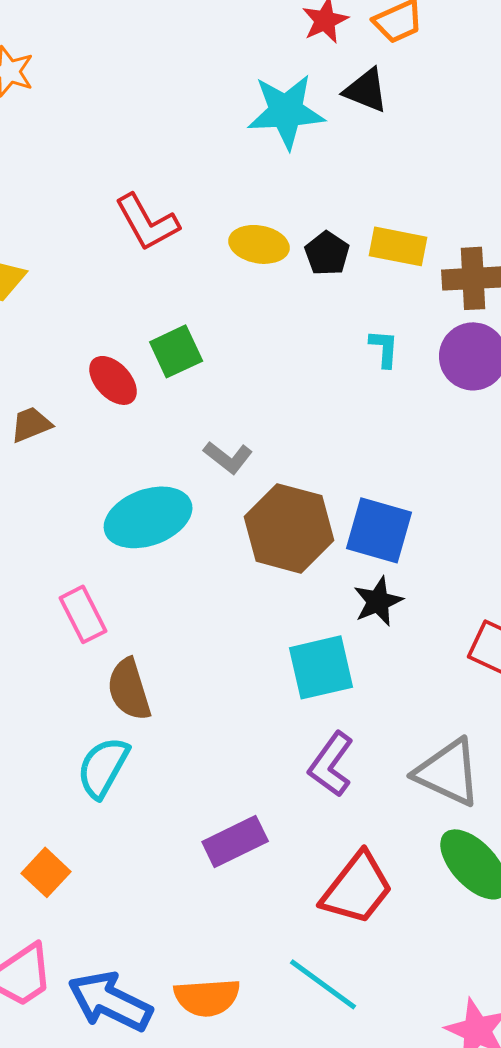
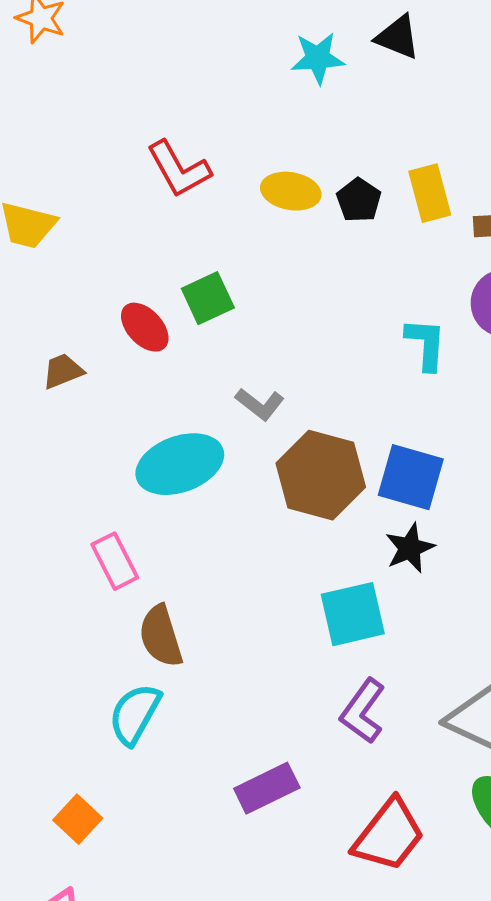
cyan star: (286, 111) -> (318, 58), size x0.7
yellow rectangle: (398, 246) -> (430, 193), turned 64
cyan L-shape: (384, 348) -> (426, 344), moved, size x1.4

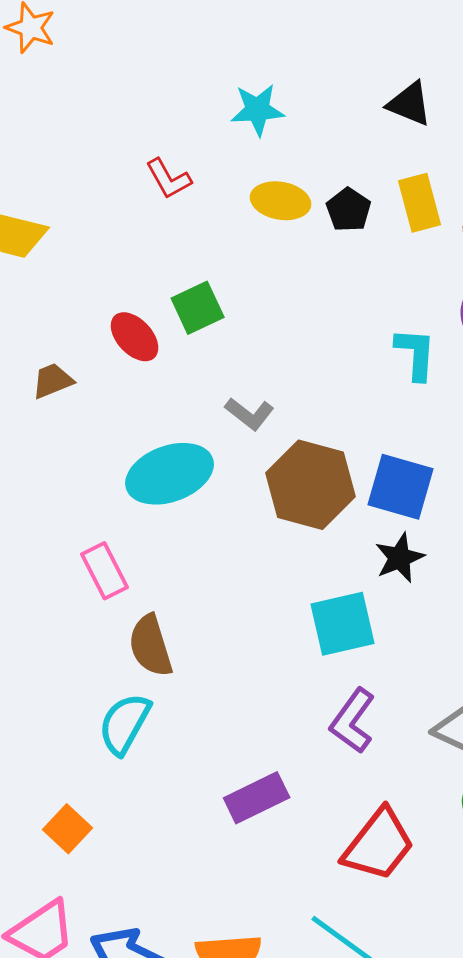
black triangle: (398, 37) -> (410, 104), moved
cyan star: (318, 58) -> (258, 110), moved
red L-shape: (179, 169) -> (169, 179), size x0.7

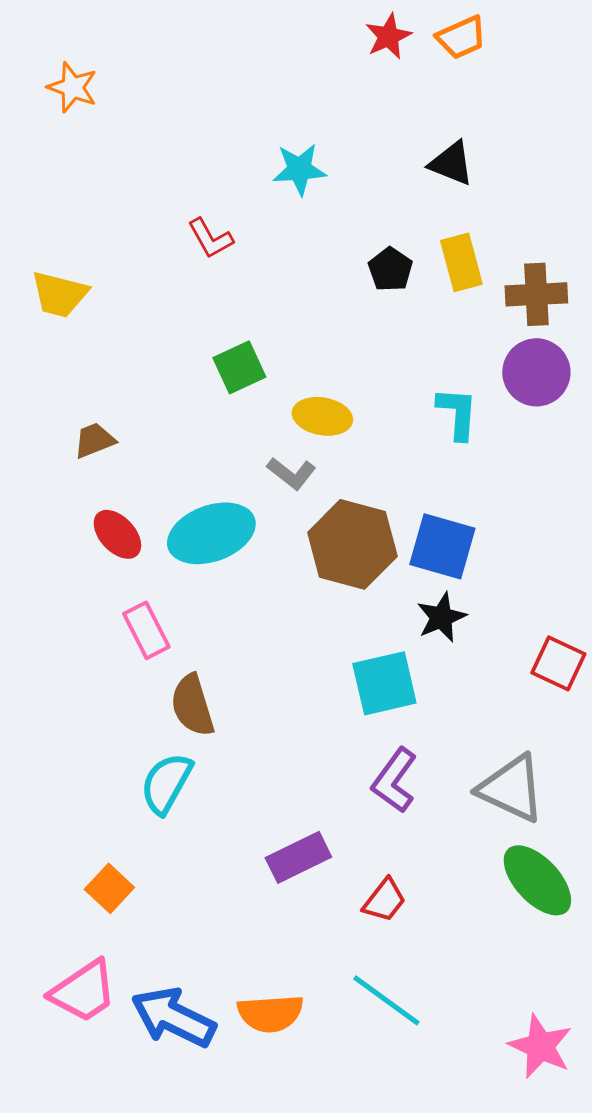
yellow ellipse: (281, 201) -> (322, 416), moved
red ellipse: (135, 337) -> (117, 534), moved
red trapezoid: (379, 845) -> (384, 900), moved, size x0.6

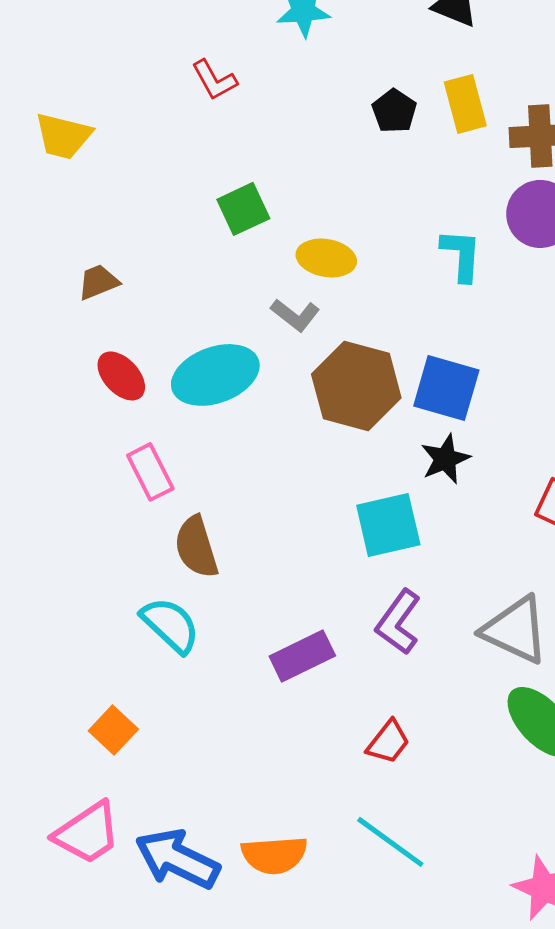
cyan semicircle: (166, 783) -> (170, 625), turned 104
purple rectangle: (298, 857) -> (302, 656), moved

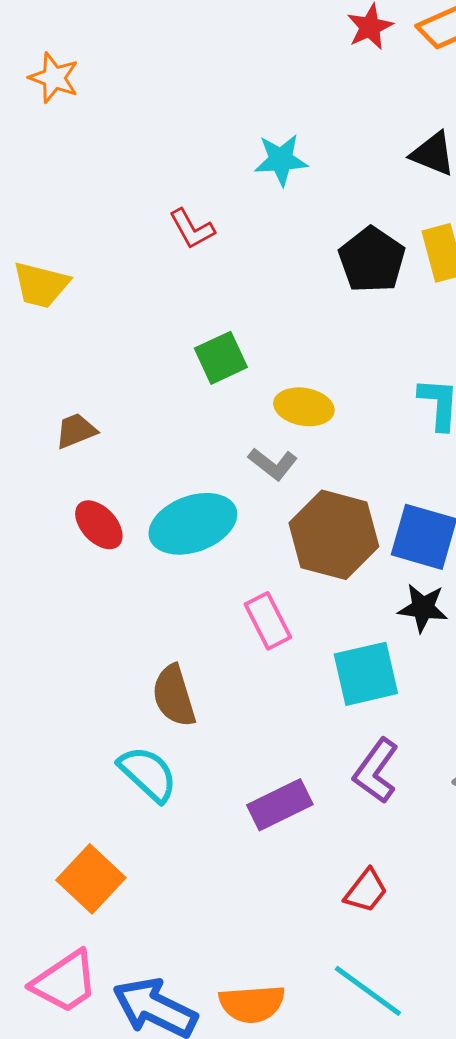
black pentagon: (394, 111) -> (372, 260), size x1.5
black star: (445, 459) -> (423, 608), turned 30
pink rectangle: (150, 472) -> (268, 621), moved
orange square: (113, 730) -> (91, 879), size x1.4

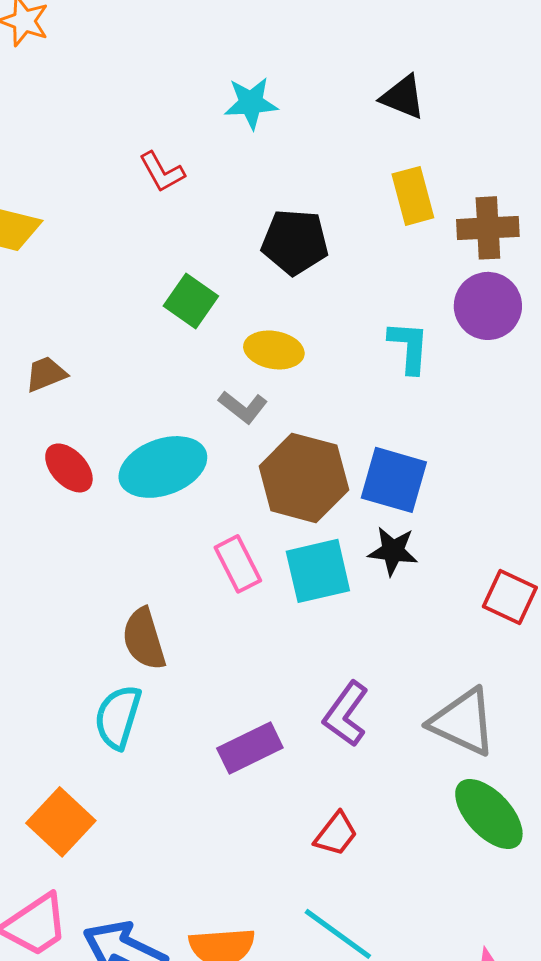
black pentagon: (372, 260) -> (295, 242), moved, turned -30
green square: (221, 358) -> (191, 301), turned -30
cyan square: (366, 674) -> (318, 571), moved
cyan semicircle: (148, 774) -> (118, 717), turned -116

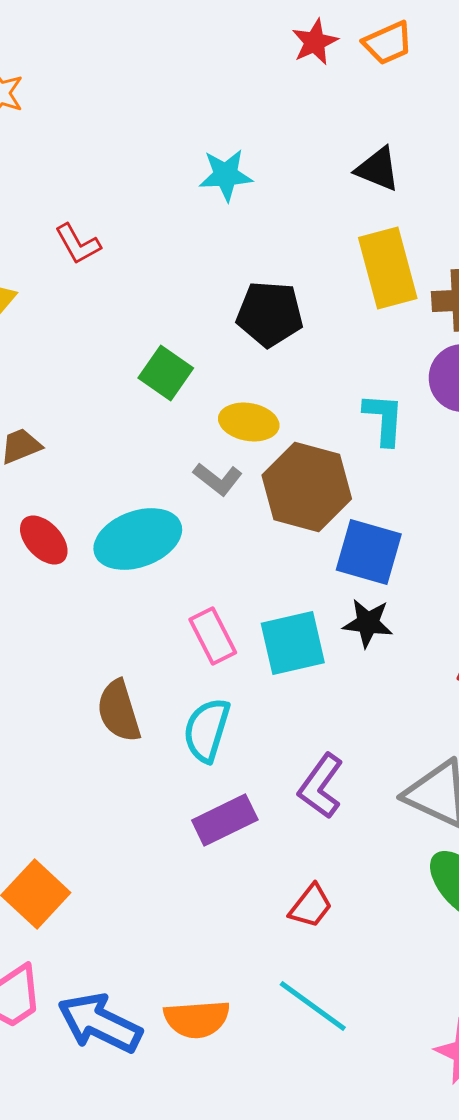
red L-shape: (162, 172) -> (78, 244), moved
yellow rectangle: (413, 196) -> (388, 268), size x1.4
brown hexagon: (304, 478) -> (307, 487), moved
cyan semicircle: (118, 717) -> (207, 730), moved

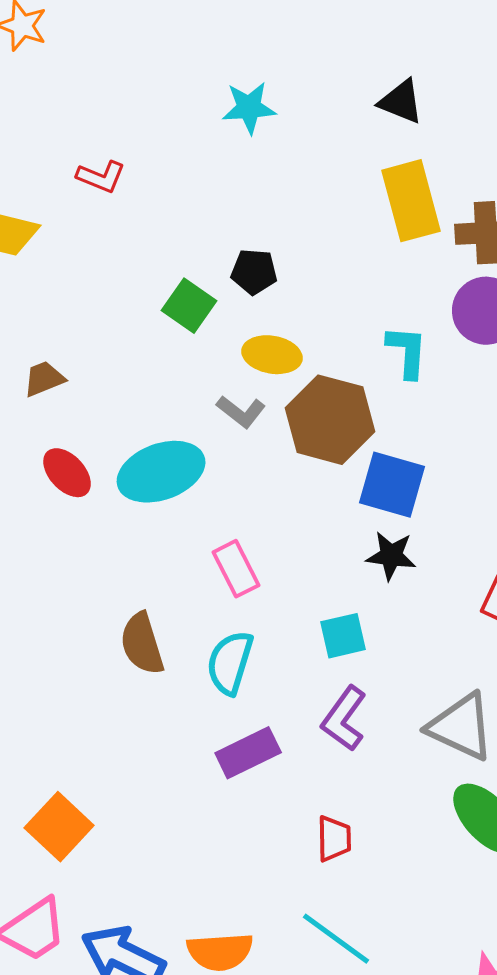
red L-shape: (78, 244) -> (101, 177), turned -39
black pentagon: (270, 314) -> (254, 272), moved, size x0.7
cyan square: (293, 643) -> (343, 636), moved, size x0.7
red trapezoid: (311, 906) -> (334, 839), turned -39

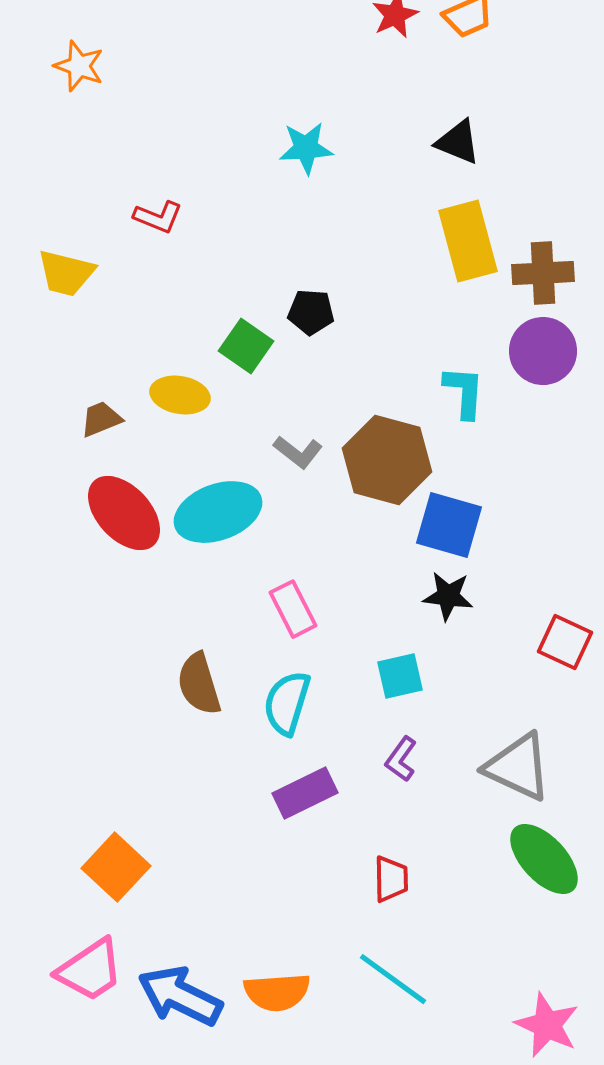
yellow ellipse: (272, 355) -> (180, 395), moved
red ellipse: (67, 473) -> (124, 513), size x1.5
purple L-shape: (344, 719) -> (401, 759), size x0.7

